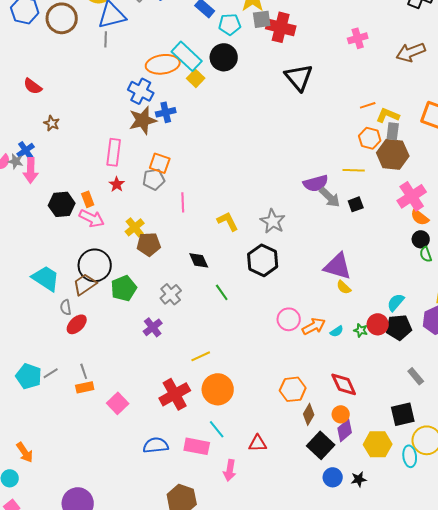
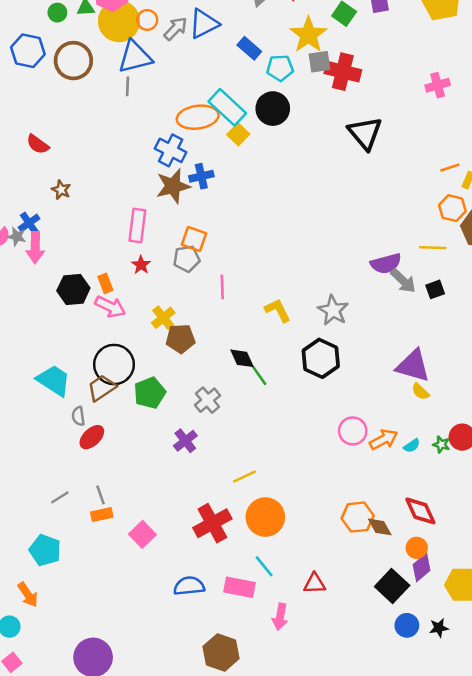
green line: (222, 292) -> (259, 376), moved
cyan pentagon: (29, 376) -> (45, 550), moved
brown diamond: (309, 414) -> (380, 527), moved, turned -60

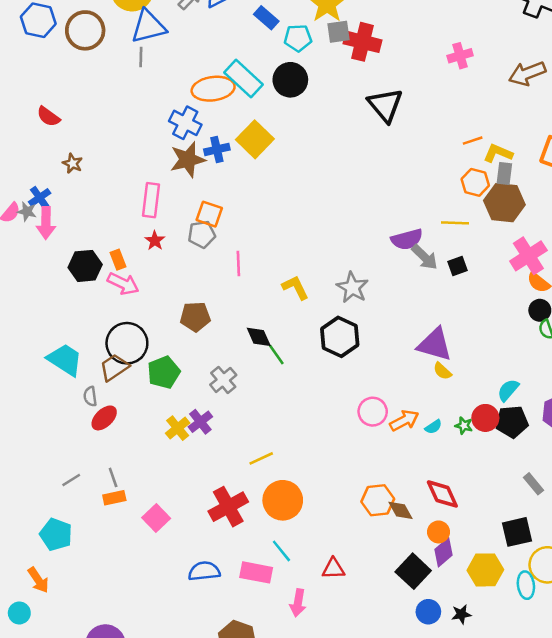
yellow square: (238, 134) -> (255, 139), moved, size x1.6
yellow cross: (163, 318) -> (178, 428), moved

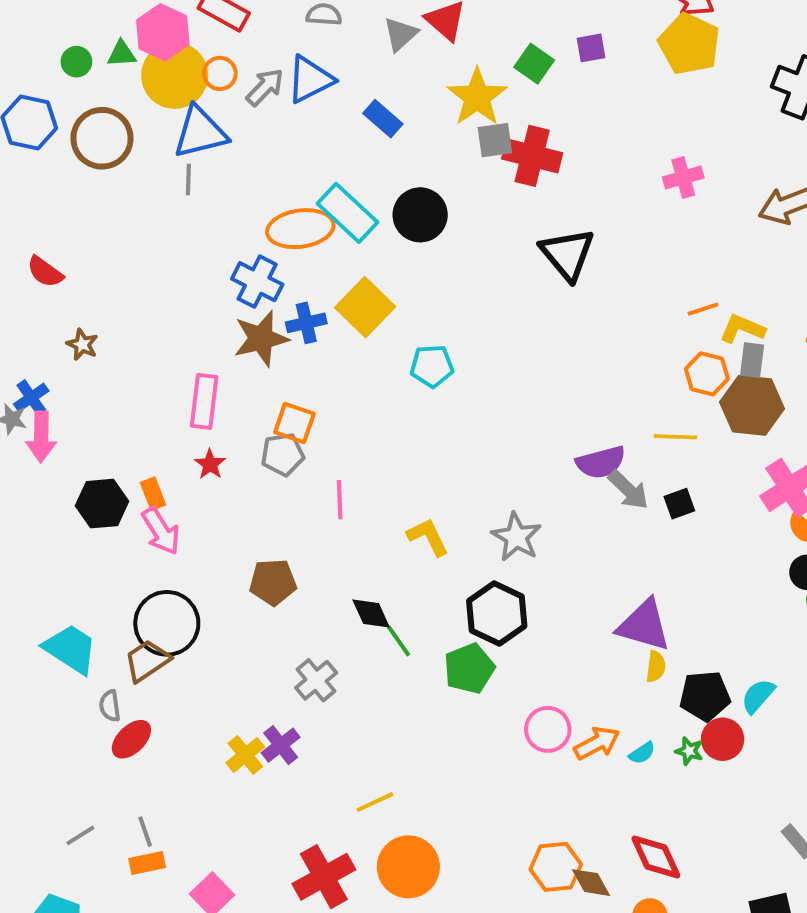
cyan pentagon: (298, 38) -> (432, 366), moved
pink arrow: (123, 284) -> (161, 531), turned 32
yellow semicircle: (442, 371) -> (656, 667), turned -126
green pentagon: (164, 372) -> (469, 669), moved
black pentagon: (512, 422) -> (705, 696), moved

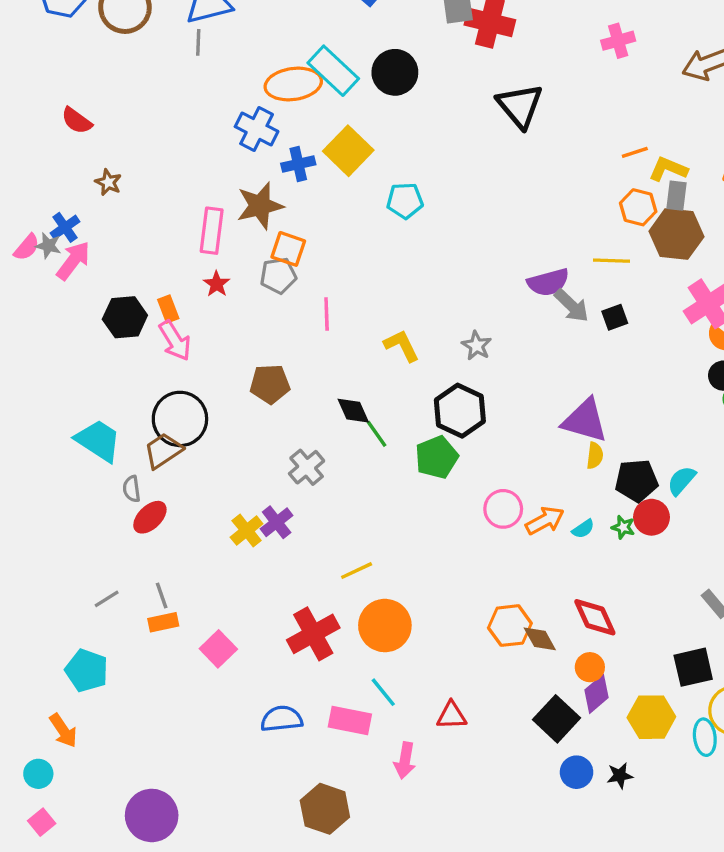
brown star: (261, 339) -> (260, 206), moved
pink arrow: (41, 437) -> (73, 261), turned -144
gray star: (516, 537) -> (477, 346), size x0.7

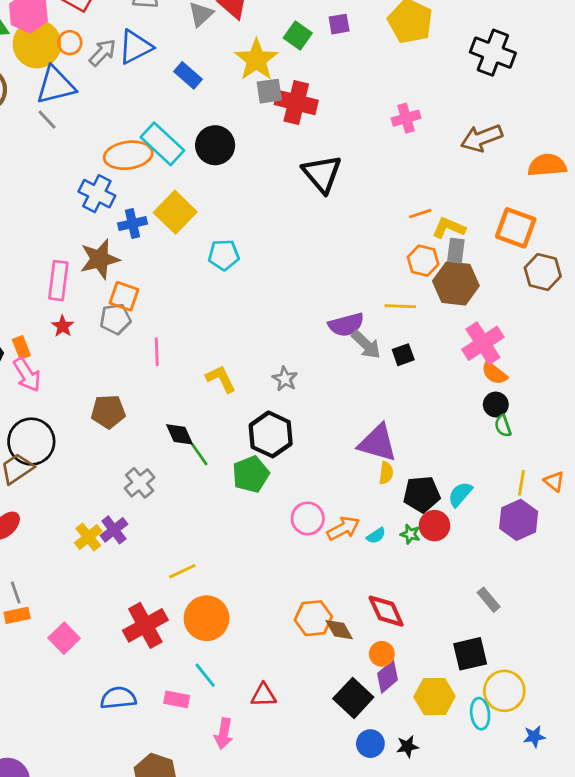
gray line: (198, 42) -> (47, 120), turned -45
pink rectangle: (350, 721) -> (177, 699), size x0.7

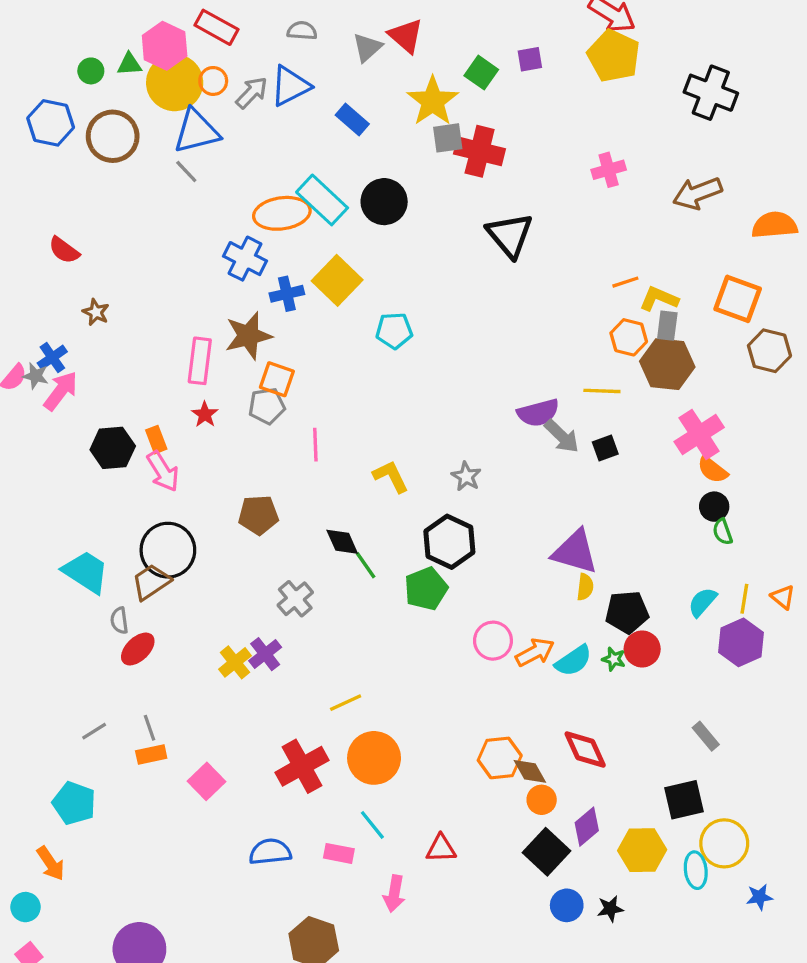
cyan semicircle: (460, 494) -> (702, 602), moved
cyan semicircle: (376, 536) -> (573, 661), size x1.6
orange circle: (382, 654) -> (542, 800), moved

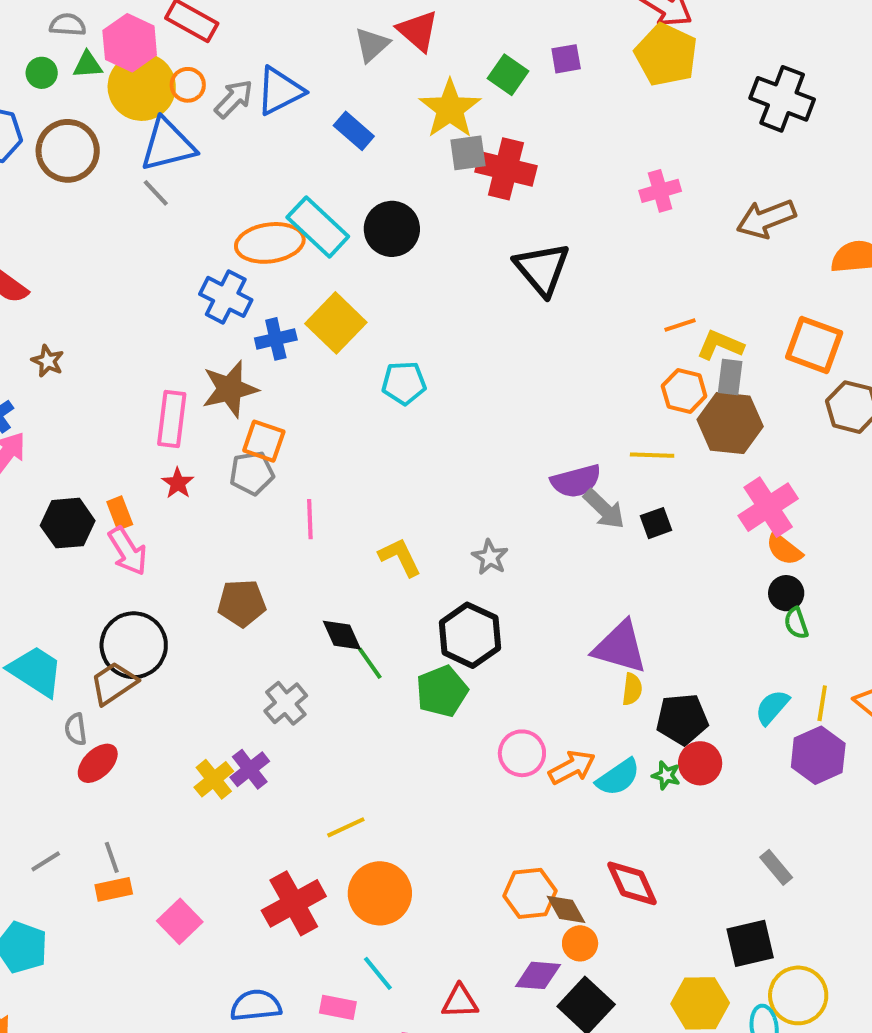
gray semicircle: (302, 31) -> (68, 25), moved
purple diamond: (587, 827) -> (538, 975), moved, turned 45

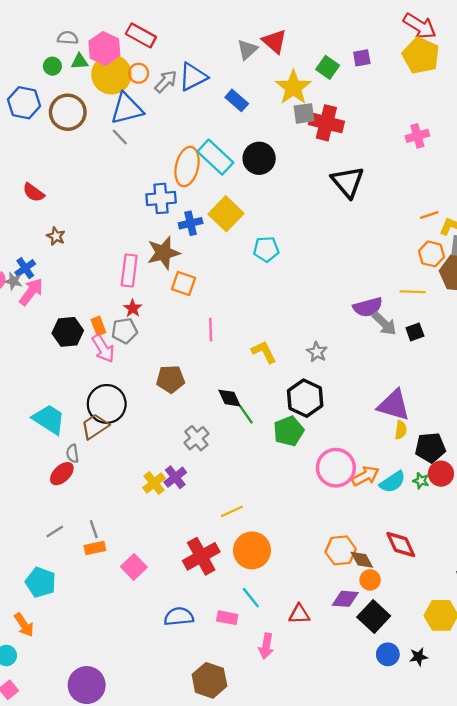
orange ellipse: (270, 243) -> (187, 167), turned -69
blue cross: (226, 297) -> (161, 198), turned -32
gray pentagon: (252, 473) -> (124, 331), moved
pink circle: (522, 753) -> (336, 468), size x1.4
red ellipse: (98, 763) -> (62, 474), moved

